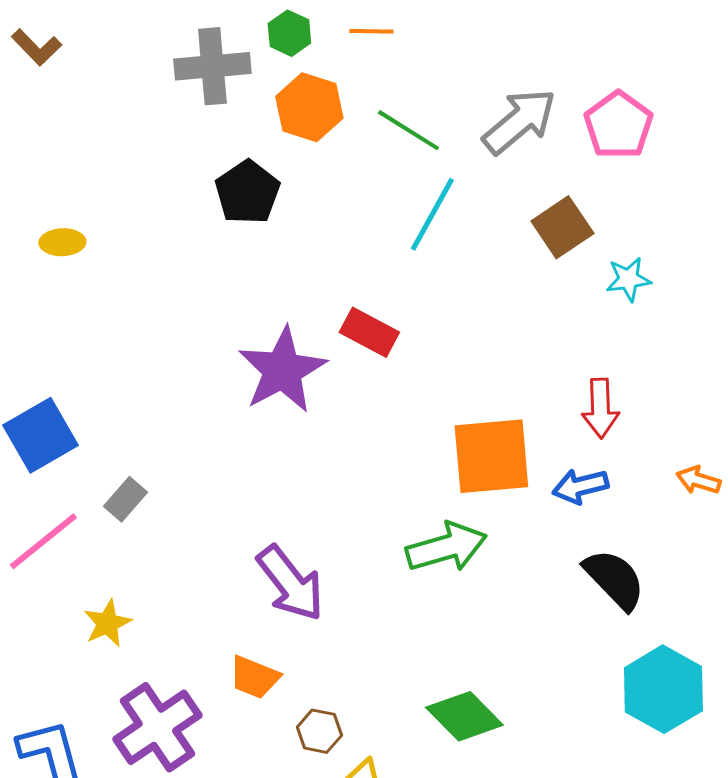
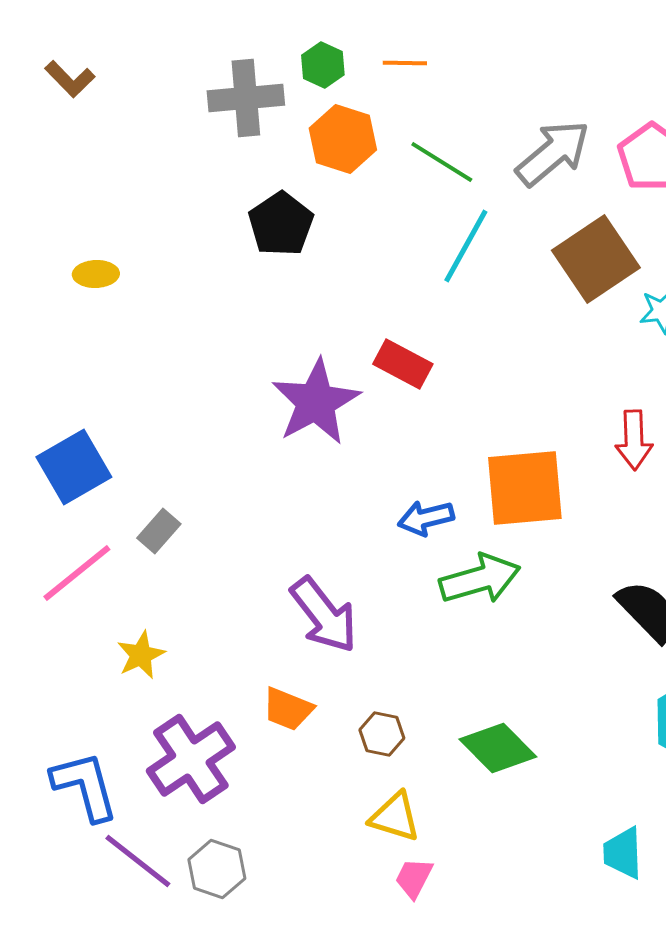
brown square: (562, 227) -> (596, 259), size x1.4
blue arrow: (580, 486) -> (426, 518), moved
brown hexagon: (319, 731) -> (382, 734), moved

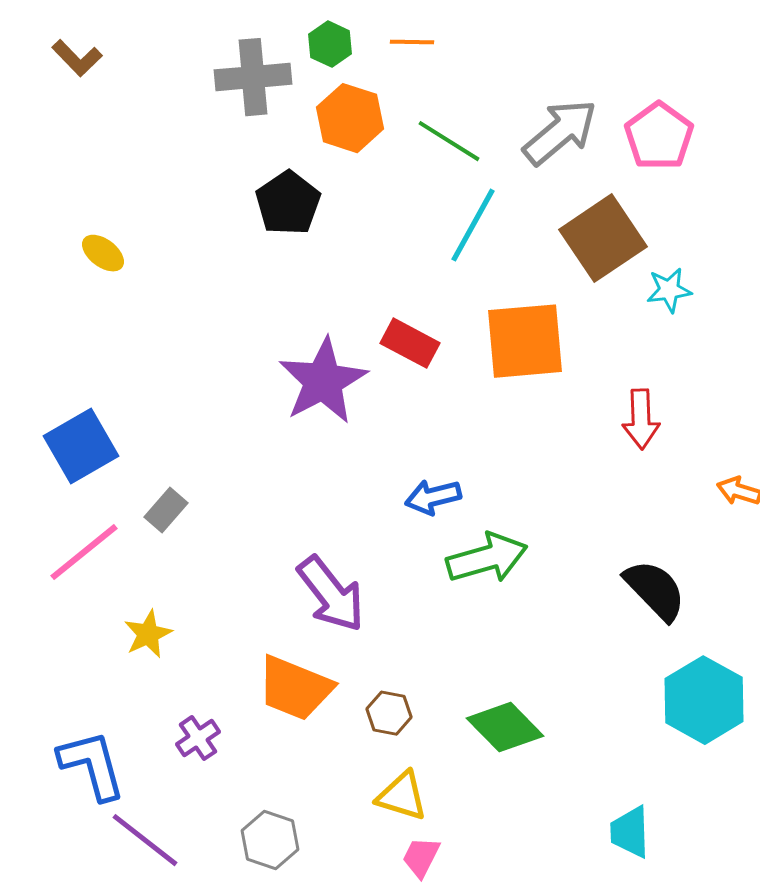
yellow ellipse: (96, 274) -> (103, 253), turned 39
orange square: (525, 488) -> (525, 341), moved
orange trapezoid: (288, 709) -> (295, 688), size x1.5
purple cross: (191, 759) -> (198, 738), size x0.5
gray hexagon: (217, 869) -> (270, 840), moved

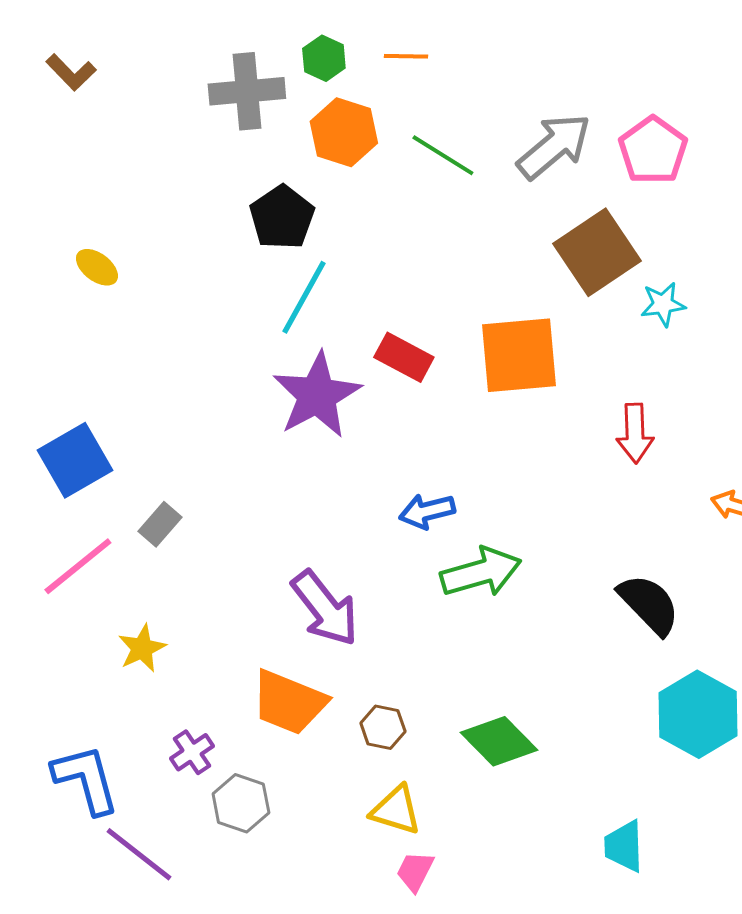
cyan line: (473, 225) -> (304, 297), moved
gray hexagon: (270, 840) -> (241, 803), moved

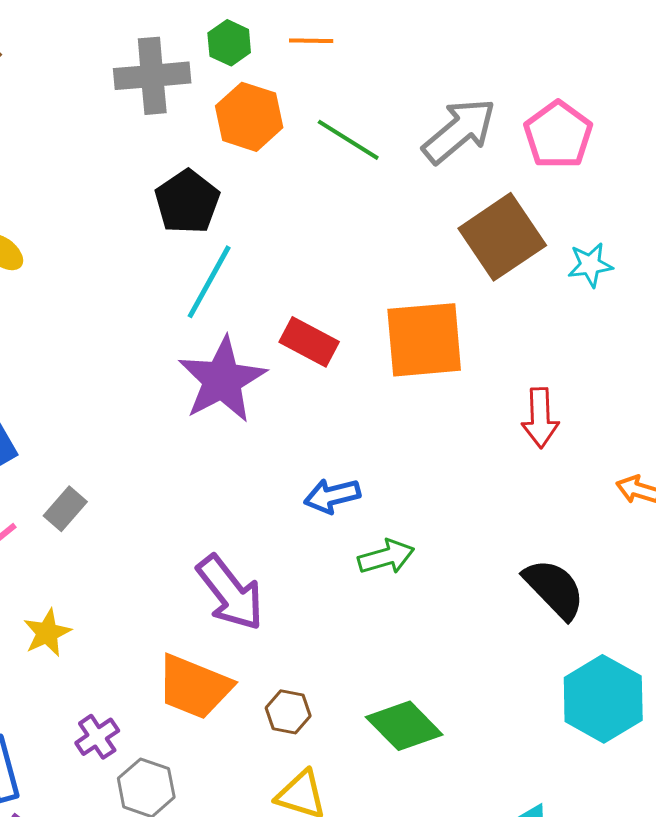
cyan star: (663, 304) -> (590, 265), moved
green arrow: (481, 572) -> (386, 557), size x0.7

